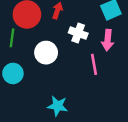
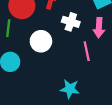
cyan star: (58, 106) -> (70, 89), moved

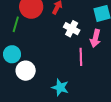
white circle: (41, 41) -> (26, 71), moved

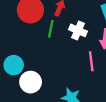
green line: (16, 24) -> (51, 29), moved

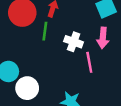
white cross: (78, 30) -> (74, 42), moved

